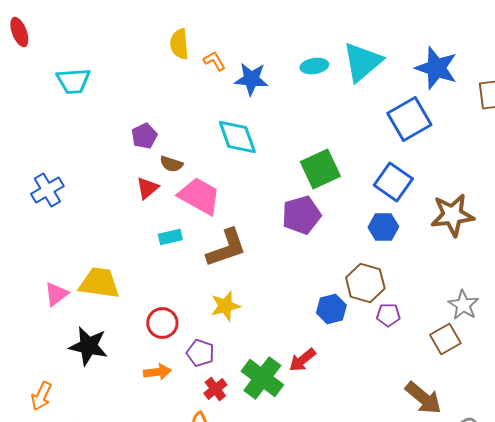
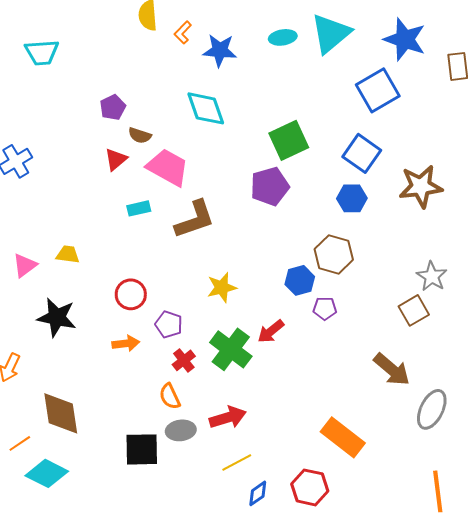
orange L-shape: (214, 61) -> (183, 32), turned -105
yellow trapezoid: (99, 283) -> (68, 254), size x0.6
yellow star: (225, 306) -> (222, 287), moved
purple pentagon: (388, 315) -> (325, 308), moved

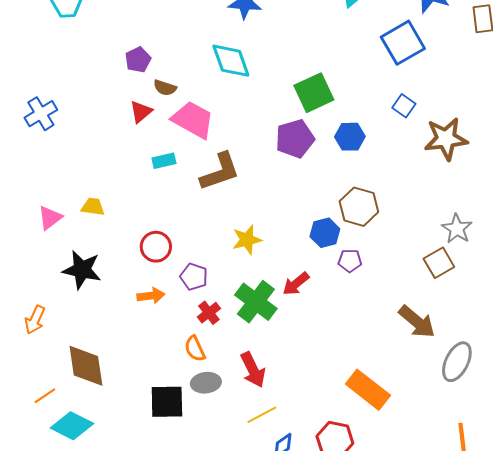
blue square: (362, 153) -> (404, 106), moved, size x0.6
blue hexagon: (352, 198) -> (350, 137), moved
red arrow: (228, 417) -> (253, 370), turned 81

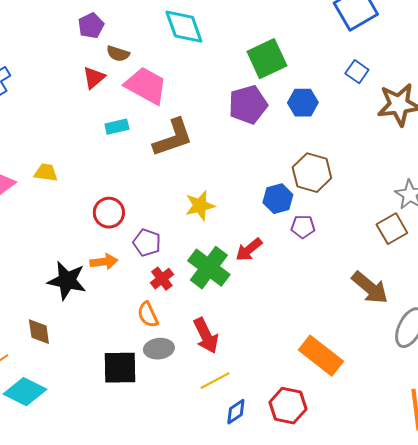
black star: (82, 270) -> (67, 281), moved
brown diamond: (86, 366) -> (39, 332), size x0.6

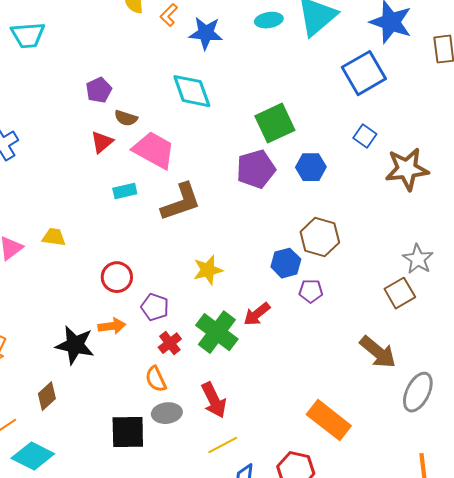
brown diamond: (39, 332) -> (47, 396), turned 56

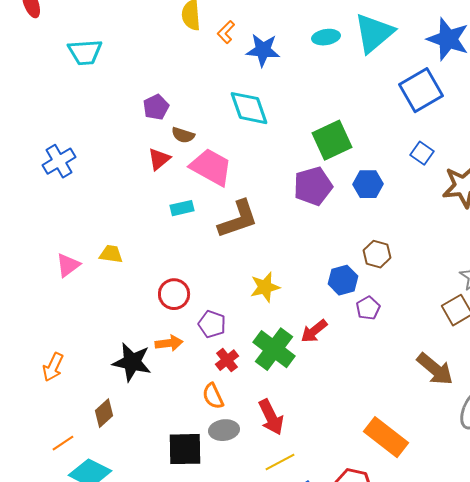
brown hexagon: (320, 237) -> (377, 254), size x0.7
purple pentagon: (311, 291) -> (368, 308), turned -30

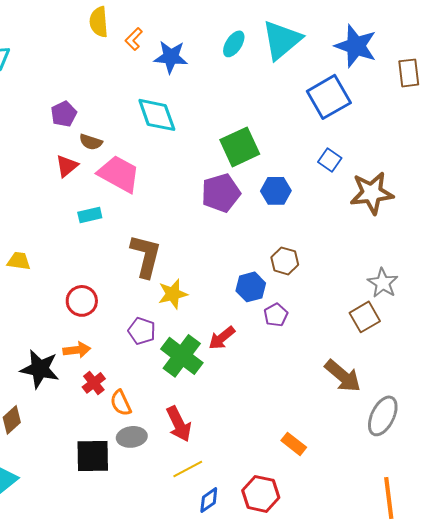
cyan ellipse: (326, 37) -> (234, 44), turned -48
brown L-shape: (238, 219) -> (146, 256), moved, turned -57
purple pentagon: (212, 324) -> (142, 331), moved
red cross: (227, 360) -> (94, 383), moved
orange rectangle: (386, 437) -> (294, 444), size x0.6

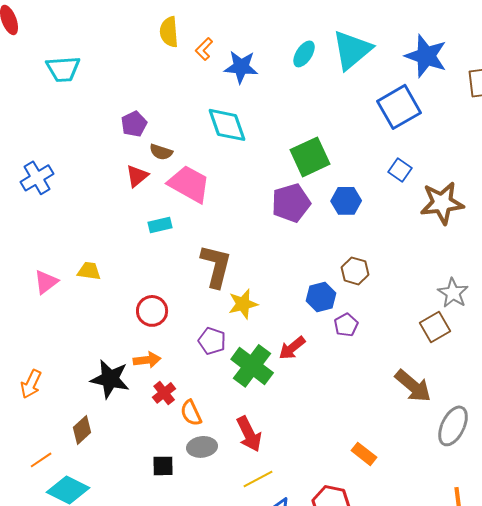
black square: (93, 456) -> (163, 466), size x0.6

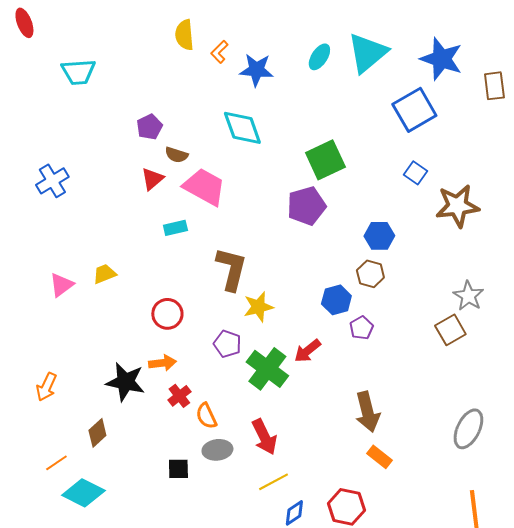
blue hexagon: (346, 201) -> (379, 236), moved
yellow trapezoid: (89, 271) -> (104, 274), turned -30
brown arrow: (413, 386) -> (367, 412), moved, turned 36

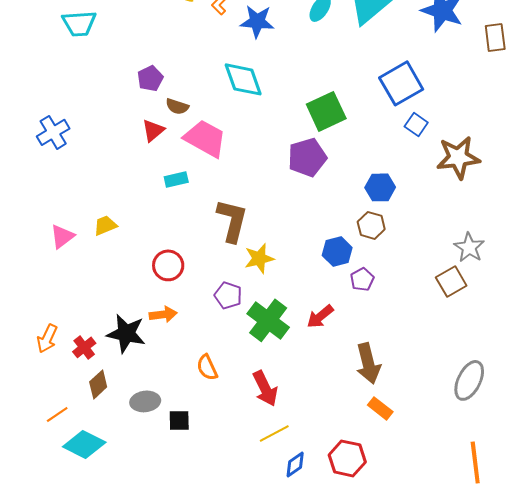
blue square: (414, 110) -> (401, 83), moved
red arrow: (307, 351) -> (320, 316), moved
red cross: (179, 396) -> (84, 347), moved
gray ellipse: (217, 450) -> (145, 401), moved

